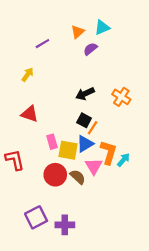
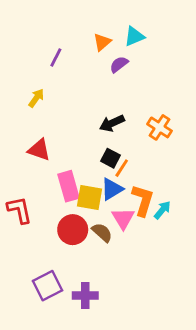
purple line: (42, 44) -> (56, 57), turned -32
pink rectangle: (52, 142) -> (68, 186), size x1.5

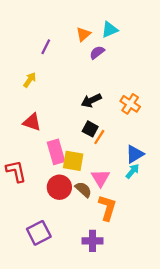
blue triangle: (112, 189) -> (135, 154), moved
orange L-shape: (143, 200) -> (107, 208), moved
purple cross: (85, 295) -> (92, 241), moved

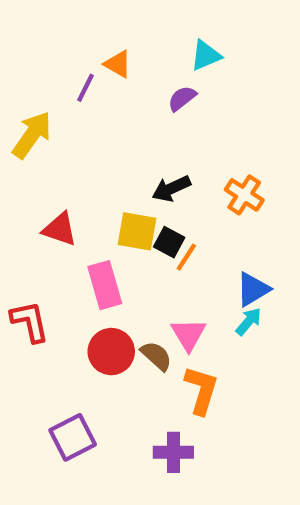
orange triangle: (83, 34) -> (118, 64), moved, turned -49
yellow arrow: (30, 80) -> (32, 135), moved, size x1.6
yellow square: (73, 161) -> (137, 231), moved

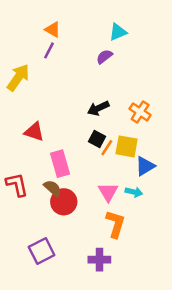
orange triangle: (118, 64) -> (53, 30), moved
yellow square: (137, 231) -> (127, 146), moved
cyan arrow: (249, 321) -> (134, 192), moved, turned 63
brown semicircle: (156, 356) -> (53, 188), moved

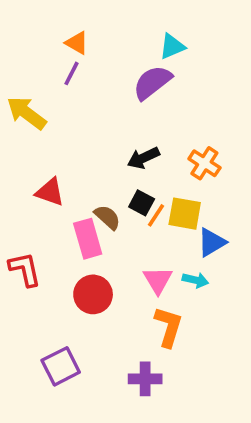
purple semicircle: (104, 57) -> (152, 82), size x1.6
yellow arrow: (18, 78) -> (27, 113), turned -88
brown semicircle: (53, 188) -> (107, 217), moved

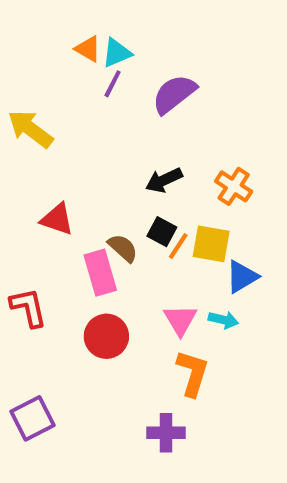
cyan triangle: (172, 46) -> (117, 53), moved
purple line: (71, 73) -> (113, 84), moved
purple square: (61, 366) -> (33, 418), moved

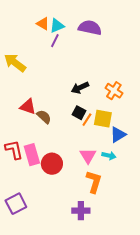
purple semicircle: (174, 94) -> (90, 28), moved, turned 50
brown semicircle: (123, 248) -> (44, 117), moved
pink rectangle: (100, 273) -> (32, 155), moved

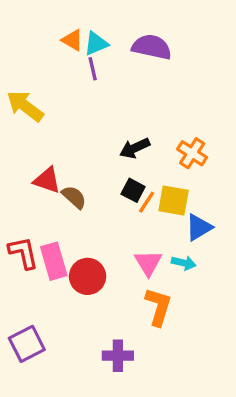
purple line: (55, 41) -> (93, 69), turned -40
purple cross: (81, 211) -> (118, 356), moved

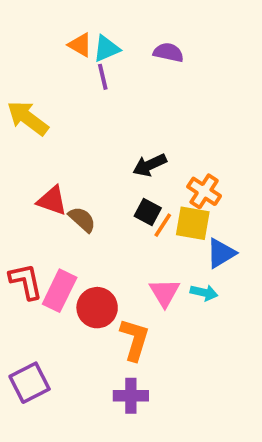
purple semicircle: (152, 47) -> (168, 52), size x0.7
orange cross: (192, 153) -> (204, 191), moved
pink rectangle: (54, 261) -> (60, 291), turned 42
orange L-shape: (158, 307) -> (135, 340), moved

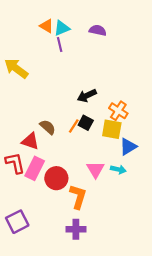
red triangle: (52, 201) -> (30, 141), moved
orange line: (163, 225) -> (74, 126), moved

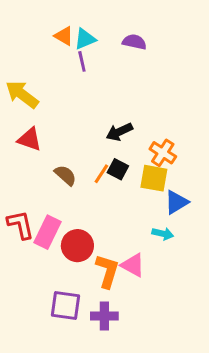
red triangle: (30, 141) -> (30, 139), moved
pink triangle: (95, 169) -> (133, 265), moved, turned -30
purple square: (17, 222) -> (65, 306), moved, turned 35

